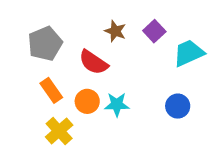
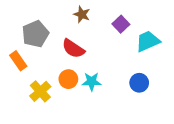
brown star: (115, 31) -> (82, 14), moved
orange rectangle: (51, 90) -> (18, 61), moved
yellow cross: (59, 131) -> (40, 91), moved

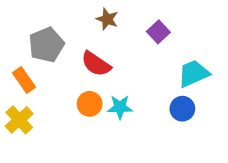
cyan trapezoid: (148, 41) -> (194, 74), moved
yellow cross: (40, 91) -> (19, 120), moved

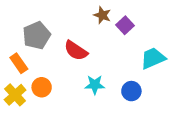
brown star: (107, 19) -> (102, 15), moved
orange circle: (90, 104) -> (42, 87), moved
blue circle: (182, 109) -> (131, 91), moved

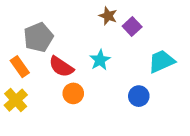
red semicircle: (76, 51) -> (61, 67), moved
cyan star: (95, 85) -> (100, 60), moved, turned -30
orange circle: (42, 87) -> (73, 93), moved

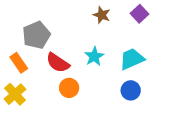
purple square: (132, 27) -> (139, 14), moved
cyan trapezoid: (162, 61) -> (132, 59), moved

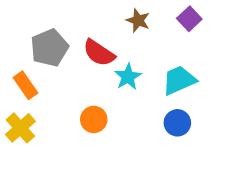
red semicircle: (58, 63) -> (99, 53), moved

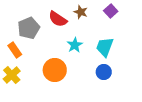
red semicircle: (99, 53) -> (58, 19), moved
cyan trapezoid: (179, 80) -> (105, 47), turned -45
orange circle: (94, 119) -> (55, 70), size x1.5

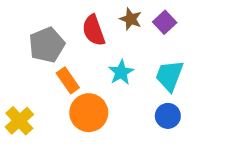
purple square: (111, 11) -> (165, 22), moved
red semicircle: (58, 19) -> (94, 30), turned 36
orange rectangle: (15, 50) -> (68, 80), moved

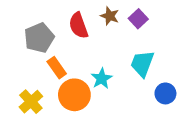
cyan star: (121, 72) -> (102, 79), moved
blue circle: (168, 116) -> (165, 93), moved
yellow cross: (19, 121) -> (31, 102), moved

